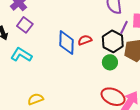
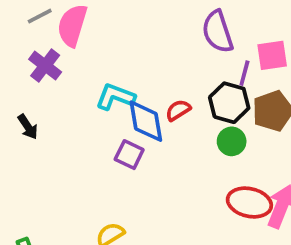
purple square: (25, 25) -> (129, 155), moved
cyan L-shape: (21, 55) -> (115, 97), moved

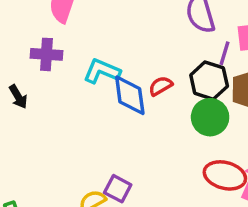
purple cross: (45, 66) -> (46, 54), moved, turned -36
green circle: (232, 141) -> (210, 117), size x1.4
purple square: (129, 155) -> (118, 189), moved

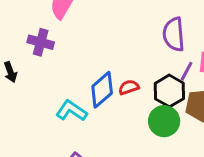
cyan L-shape: (102, 71) -> (71, 111), moved
blue diamond: (130, 95) -> (102, 90), turned 45

